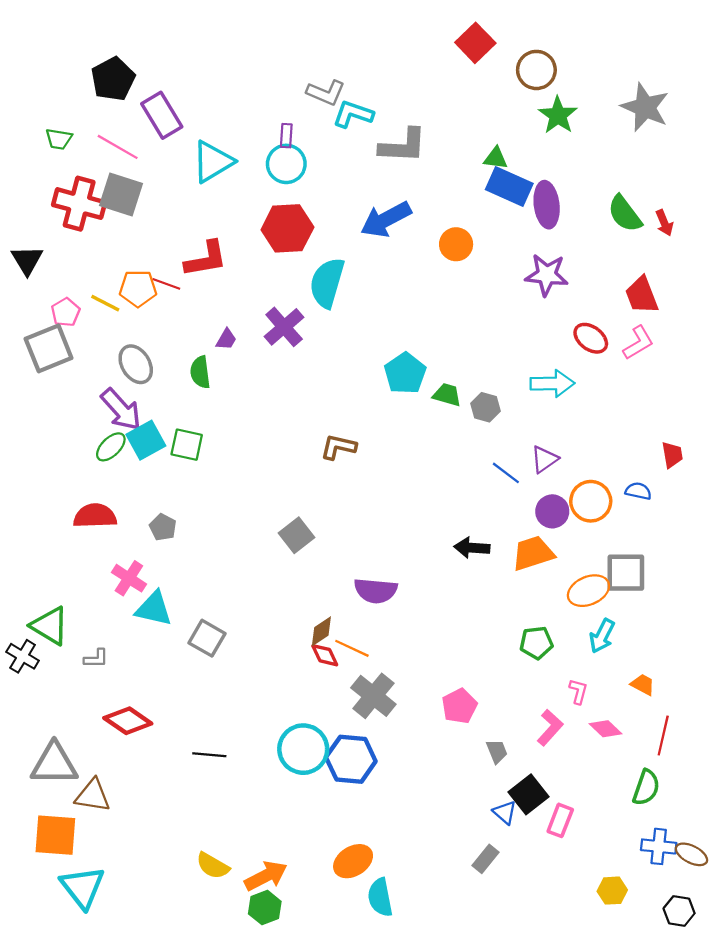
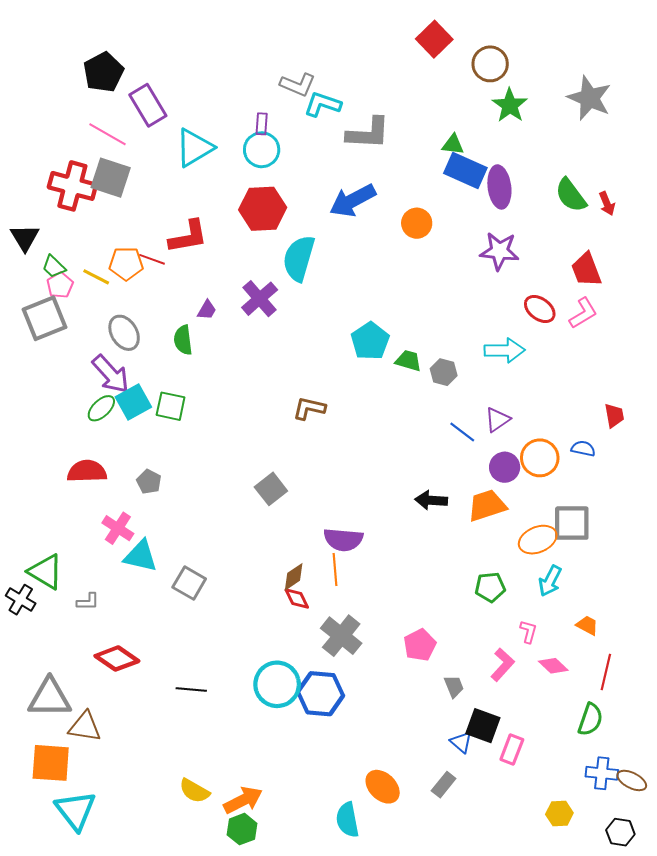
green trapezoid: (59, 139) -> (54, 267), moved, turned 35
orange line: (352, 648) -> (335, 570), moved, turned 60
black square: (528, 794) -> (483, 726), turned -32
orange ellipse: (353, 861) -> (383, 787), moved, turned 76

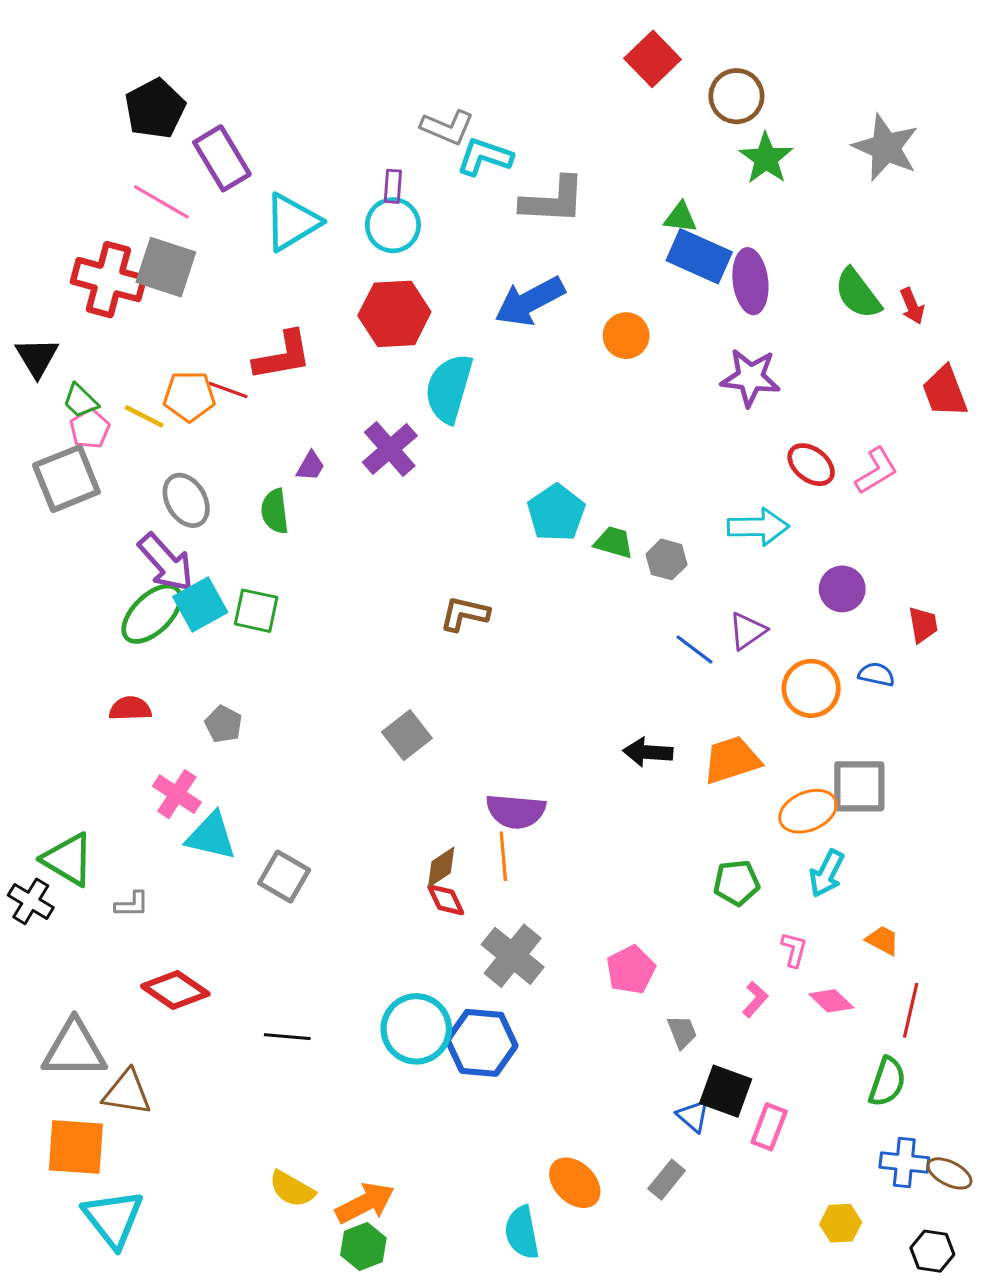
red trapezoid: (586, 270) -> (945, 392), moved
green ellipse: (101, 408) -> (152, 614), size x1.5
purple circle: (505, 467) -> (842, 589), moved
red semicircle: (87, 471) -> (130, 709), size x0.7
pink L-shape: (503, 665) -> (755, 999), size x0.7

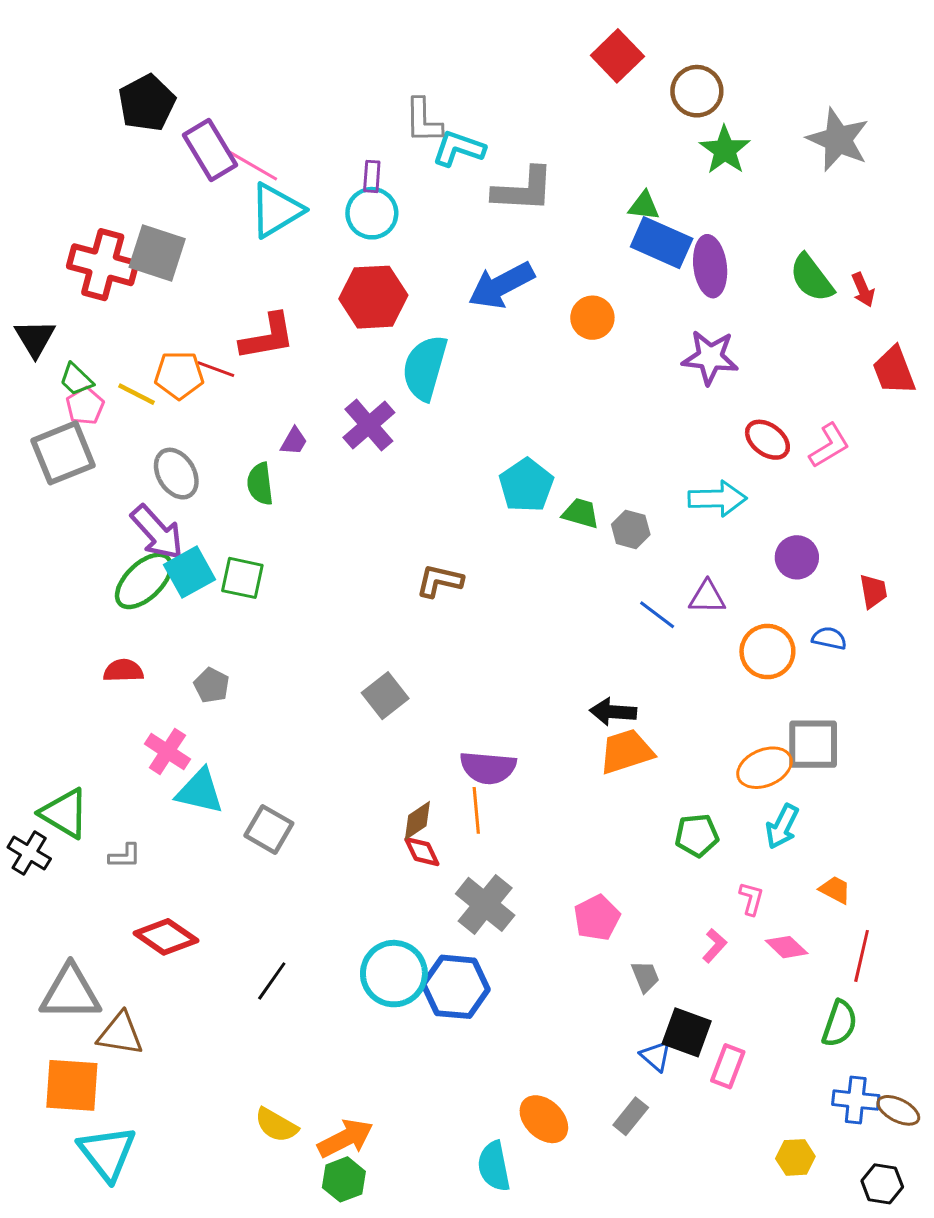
gray L-shape: (447, 127) -> (423, 121), turned 66
pink line: (161, 202) -> (251, 165), moved
purple triangle: (747, 631) -> (707, 597), turned 36
orange trapezoid: (732, 760) -> (626, 752), moved
black line: (287, 1037) -> (272, 981), turned -60

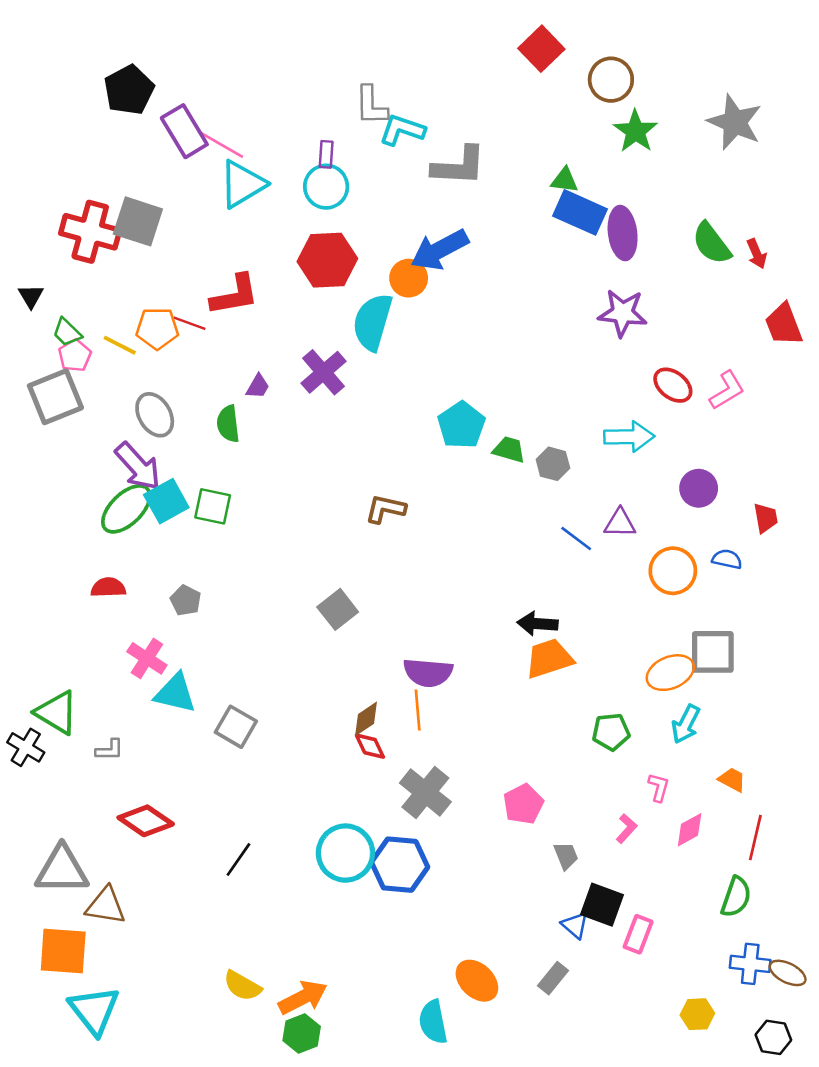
orange circle: (592, 318) -> (409, 278), moved
black triangle: (35, 338) -> (31, 296), size x0.7
pink diamond: (787, 947) -> (690, 830), turned -72

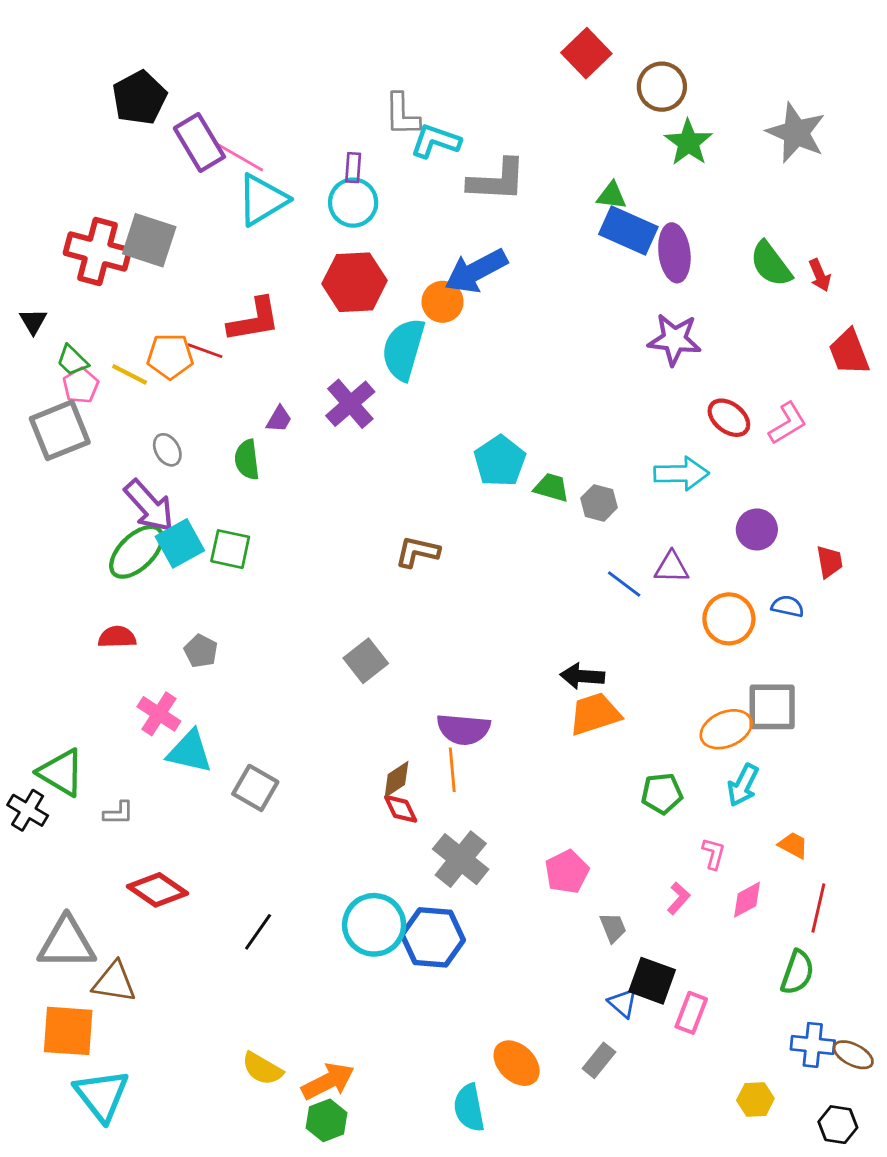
gray ellipse: (155, 415) -> (167, 450), size x0.7

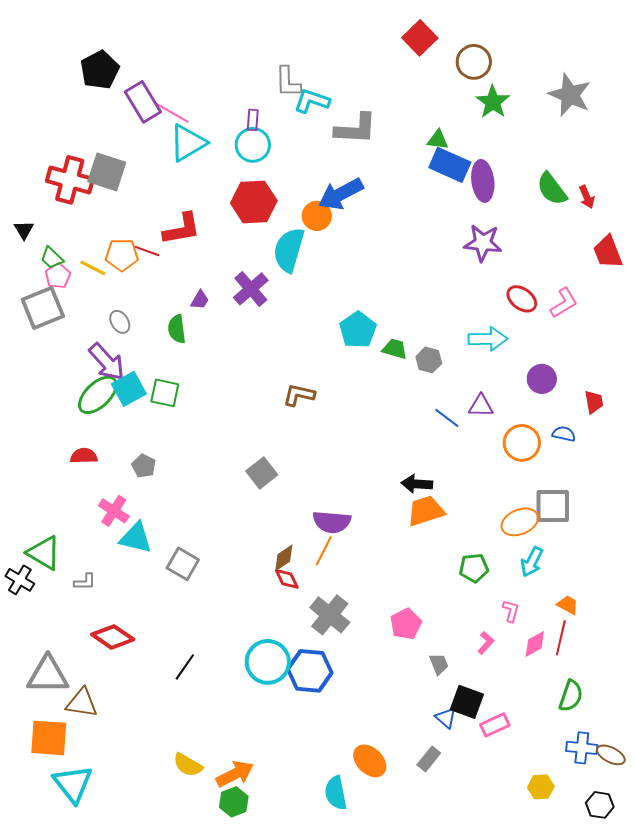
orange line: (452, 770) -> (324, 551), turned 32
red line: (818, 908) -> (561, 638), moved
pink rectangle: (691, 1013) -> (495, 725), turned 44

